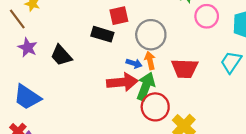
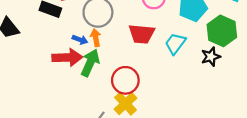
red trapezoid: (185, 68) -> (142, 34), moved
red circle: (155, 107) -> (125, 80), moved

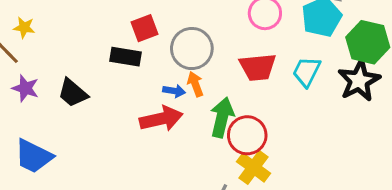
black star: (211, 57) -> (359, 81), size x1.5
green arrow: (90, 63) -> (222, 117), moved

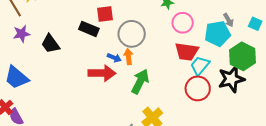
red trapezoid: (258, 67) -> (187, 52), moved
purple star: (25, 88) -> (22, 34), turned 30
red circle: (247, 135) -> (198, 88), moved

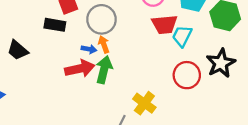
black star: (231, 79) -> (221, 63), moved
green arrow: (140, 81) -> (104, 70), moved
red circle: (198, 88) -> (187, 75), moved

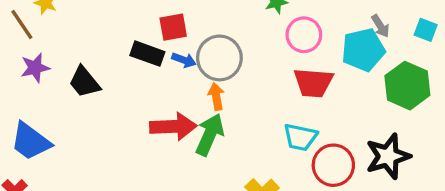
cyan trapezoid: (182, 36) -> (300, 137), moved, turned -115
blue arrow: (89, 49) -> (184, 60), moved

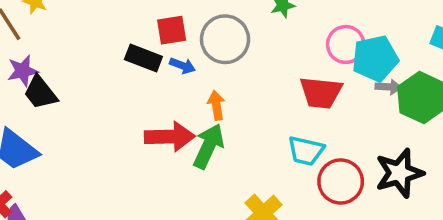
gray arrow: (380, 26) -> (388, 87), moved, turned -55
pink circle: (304, 35) -> (346, 44), moved
gray circle: (219, 58) -> (225, 39), moved
black trapezoid: (84, 82) -> (40, 93), moved

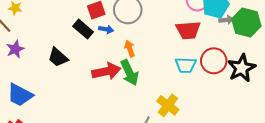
black rectangle: (143, 58) -> (83, 29), turned 30
black trapezoid: (40, 93) -> (58, 57), moved
green arrow: (209, 146) -> (130, 73), turned 140
red circle: (341, 181) -> (214, 61), moved

